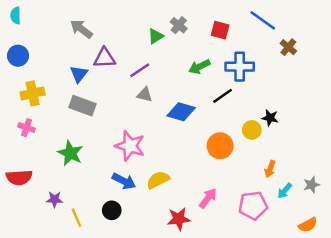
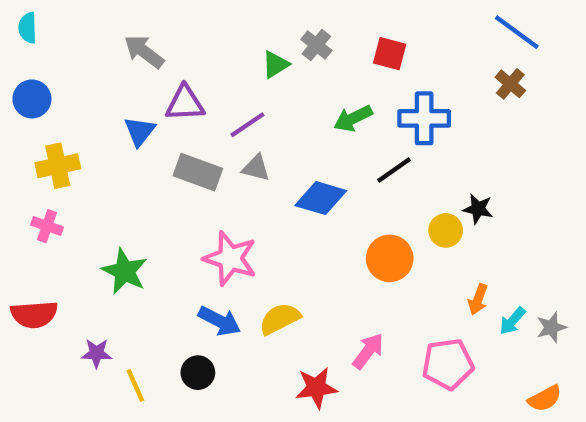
blue line: (263, 20) -> (517, 32), moved
gray rectangle: (83, 106) -> (198, 172), moved
cyan arrow: (285, 191) -> (512, 321), moved

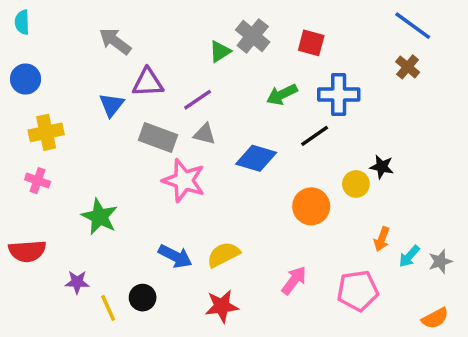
gray cross: (316, 45) -> (253, 36), size x1.4
pink star: (230, 258) -> (184, 181), moved
black circle: (198, 373) -> (143, 298), moved
red star: (316, 388) -> (222, 306), moved

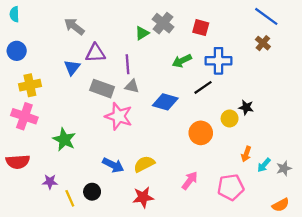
purple line: (198, 100) -> (128, 64), turned -60
pink cross: (38, 181) -> (24, 116), size x1.6

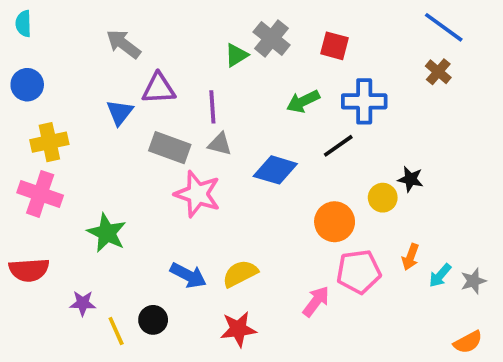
pink pentagon: (231, 187) -> (359, 272), moved

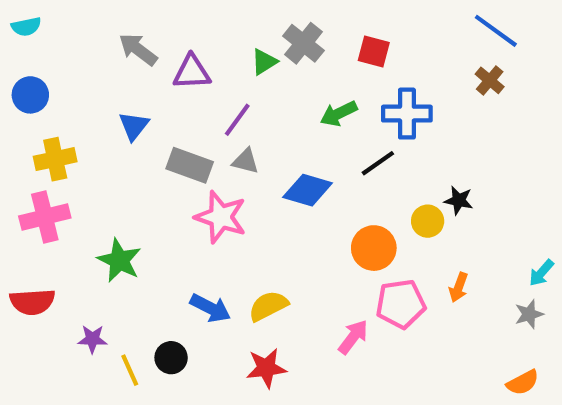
cyan semicircle: (23, 24) -> (26, 27), turned -100
purple triangle: (159, 88) -> (192, 72), moved
purple line: (212, 107) -> (237, 120), turned 40
pink cross: (40, 194) -> (45, 217), turned -33
cyan arrow: (440, 275) -> (541, 273), moved

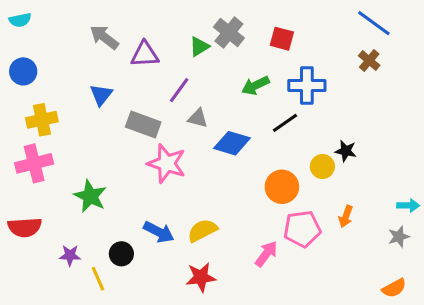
gray triangle: (246, 161) -> (198, 118), moved
cyan arrow: (541, 273) -> (408, 205), turned -130
black circle: (171, 358) -> (121, 254), moved

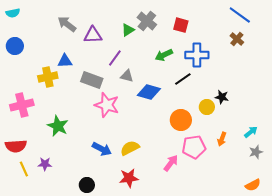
blue triangle: (101, 95) -> (65, 61), turned 49
yellow cross: (42, 120) -> (48, 77), moved
cyan arrow: (408, 205) -> (251, 132), moved, turned -40
black circle: (121, 254) -> (87, 185), moved
yellow line: (98, 279) -> (24, 169), moved

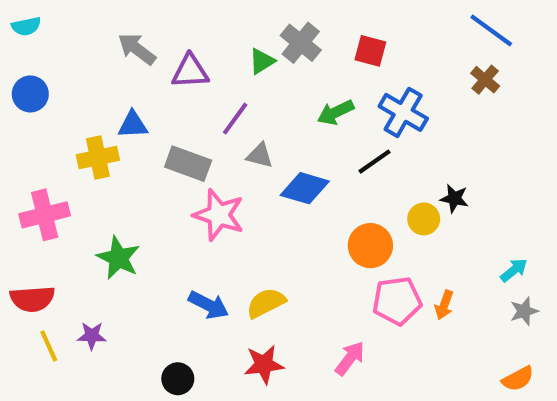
blue cross: (197, 55) -> (403, 112), turned 30
orange arrow: (222, 139) -> (444, 305), moved
pink arrow: (171, 163) -> (350, 358), moved

